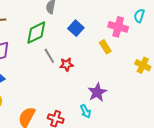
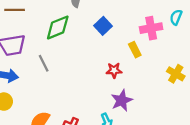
pink cross: (118, 27) -> (151, 28), turned -30
gray line: (49, 56) -> (44, 63), moved
red star: (67, 64) -> (114, 70), moved

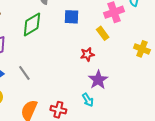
blue square: (103, 26) -> (71, 17), turned -35
gray line: (44, 63) -> (24, 73), moved

